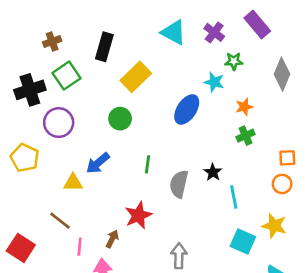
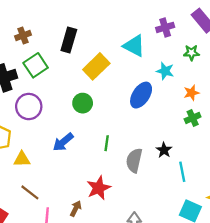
cyan triangle: (174, 32) -> (134, 46), moved
purple cross: (214, 32) -> (165, 27), turned 36
green star: (234, 61) -> (191, 53), moved
yellow triangle: (73, 183) -> (22, 159), moved

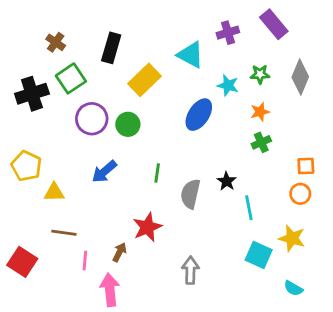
brown cross: (23, 35) -> (56, 42), turned -35
green star: (191, 53) -> (260, 74), moved
purple circle: (29, 107) -> (92, 119), moved
brown line: (30, 192) -> (64, 233), turned -30

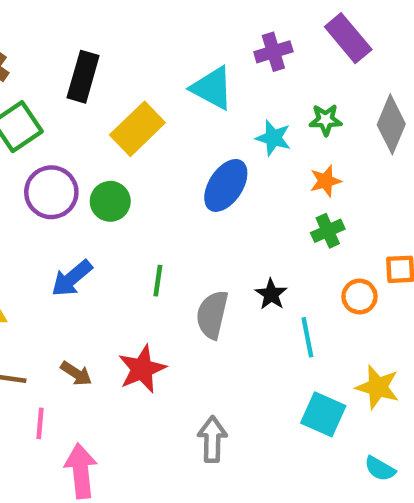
orange circle: (300, 194) -> (359, 297), moved
brown arrow: (120, 252) -> (76, 374), moved, turned 96

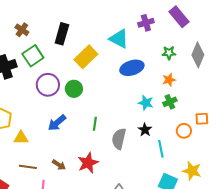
cyan star: (273, 138) -> (146, 103), moved
blue ellipse: (226, 185) -> (132, 68), moved, turned 40

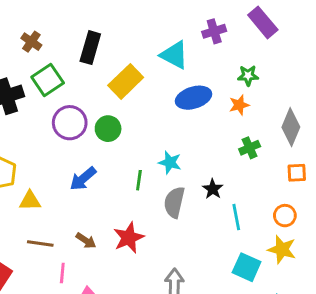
gray diamond: (198, 55) -> (291, 127), moved
orange star: (169, 80) -> (239, 105), moved
cyan star: (146, 103) -> (170, 162), moved
orange circle: (184, 131) -> (285, 216), moved

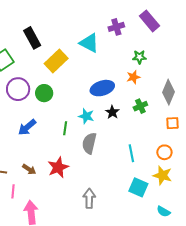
black rectangle: (90, 48) -> (32, 38), turned -45
blue ellipse: (194, 98) -> (102, 88), moved
black star: (213, 189) -> (112, 112), moved

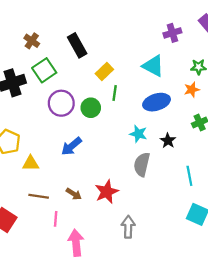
cyan triangle: (89, 43) -> (153, 66), moved
yellow rectangle: (56, 61) -> (104, 71), size x0.7
black star: (112, 112) -> (168, 141), moved
green line: (65, 128) -> (115, 93), moved
gray arrow: (89, 198) -> (128, 227), moved

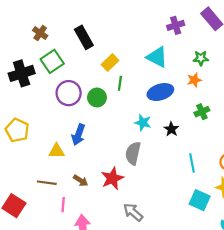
blue arrow: (71, 146) -> (78, 135), turned -30
yellow triangle: (31, 163) -> (57, 151), moved
gray semicircle: (142, 164) -> (133, 153), moved
gray arrow: (128, 227) -> (133, 212), turned -50

